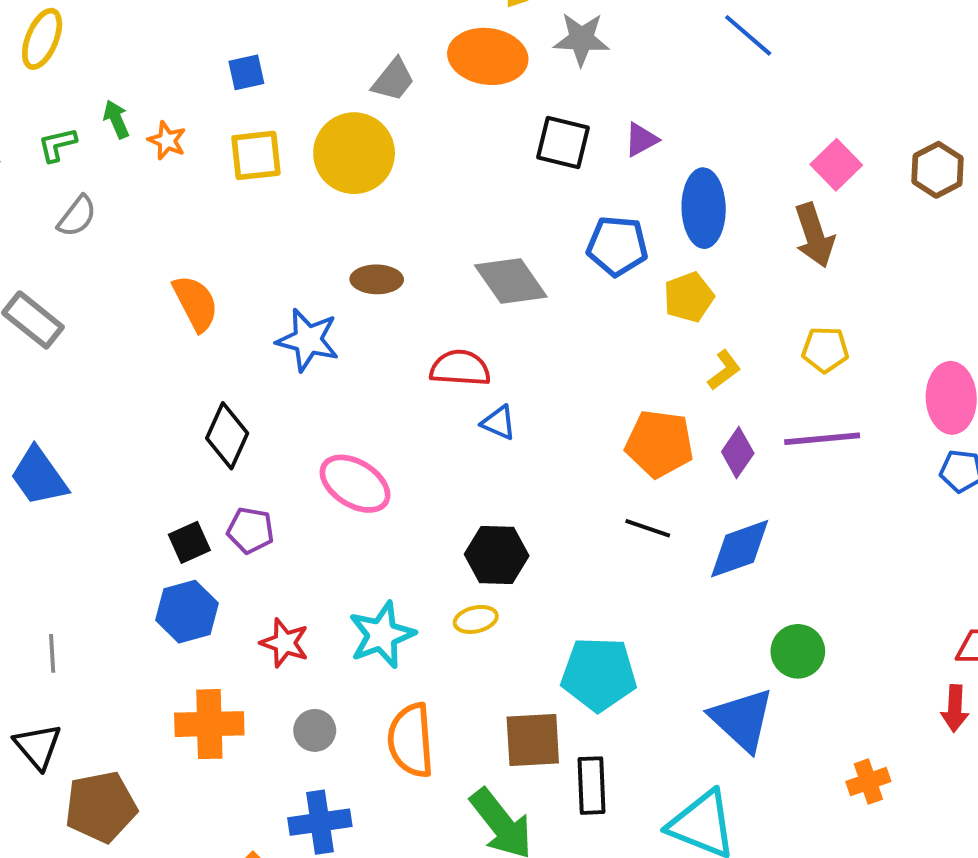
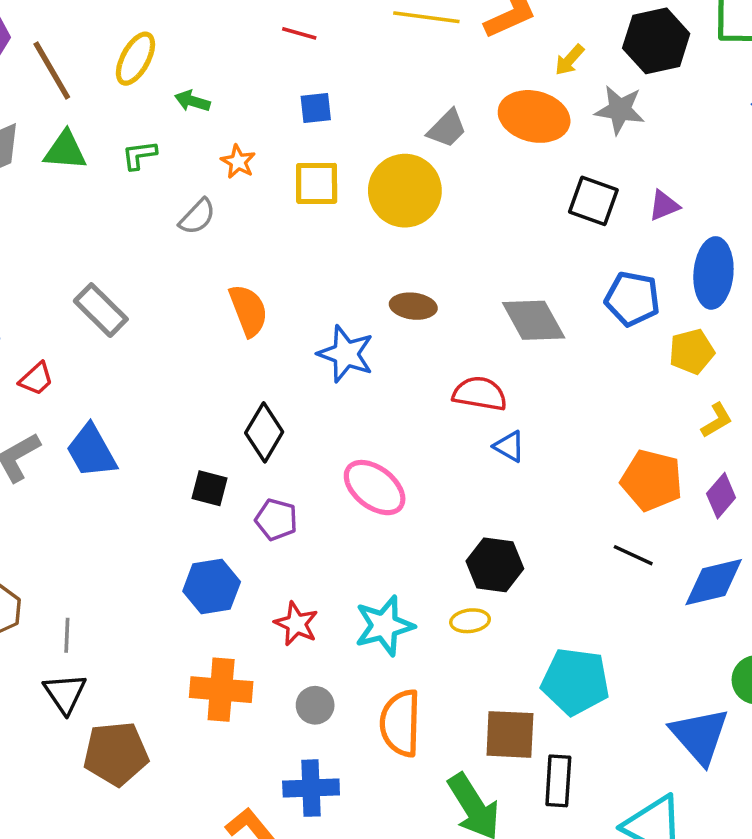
green arrow: (116, 119) -> (192, 101), moved, turned -56
gray semicircle: (77, 216) -> (197, 217), moved
black square: (189, 542) -> (209, 488), moved, turned 33
gray line: (52, 653) -> (67, 635), moved

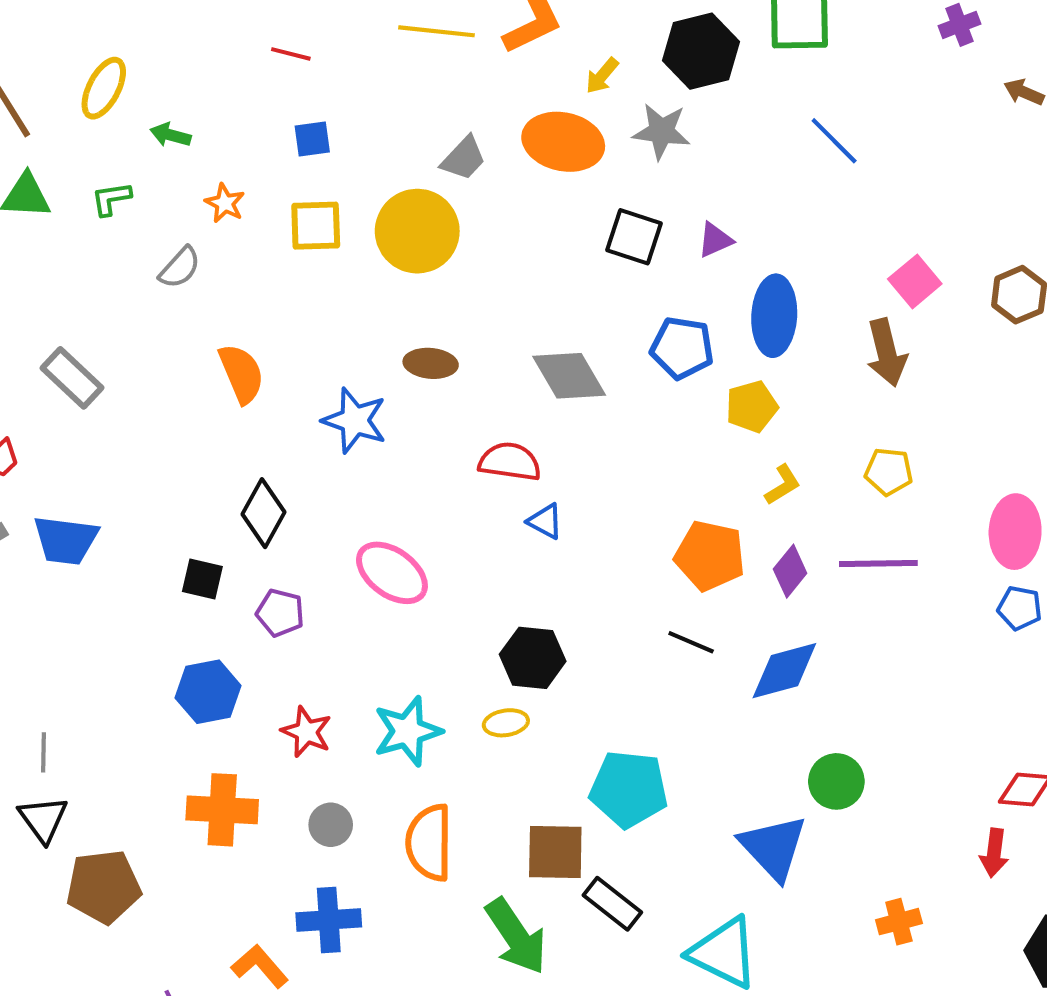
blue trapezoid: (91, 451) -> (66, 540), turned -52
black rectangle: (558, 781) -> (612, 904), turned -54

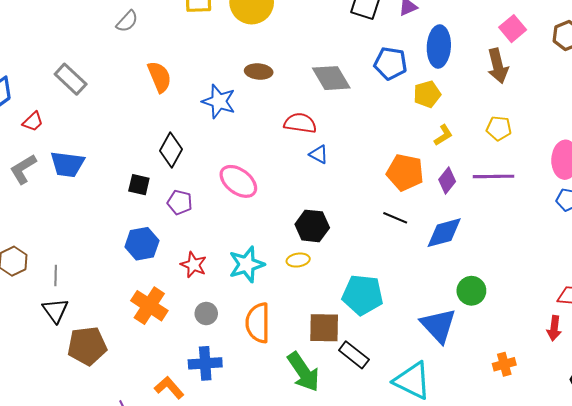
orange cross: (222, 810) -> (149, 306), turned 30

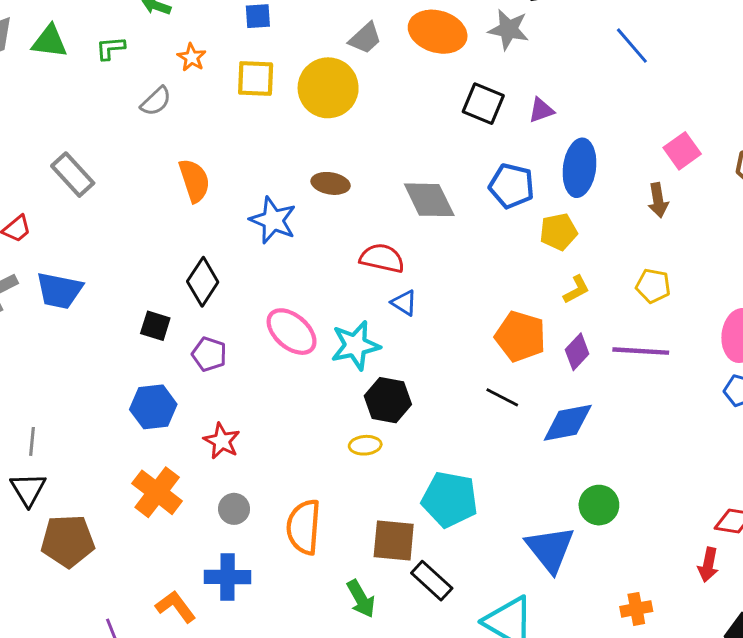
brown arrow: (498, 66) -> (658, 200), size x0.7
cyan star: (247, 264) -> (355, 345), moved
green arrow: (303, 372) -> (361, 599), size x0.7

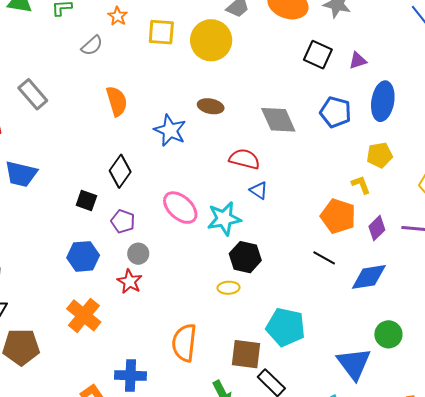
yellow pentagon: (558, 232) -> (380, 155), moved
yellow L-shape: (576, 289) -> (361, 185), moved, turned -85
gray circle: (234, 509) -> (138, 254), moved

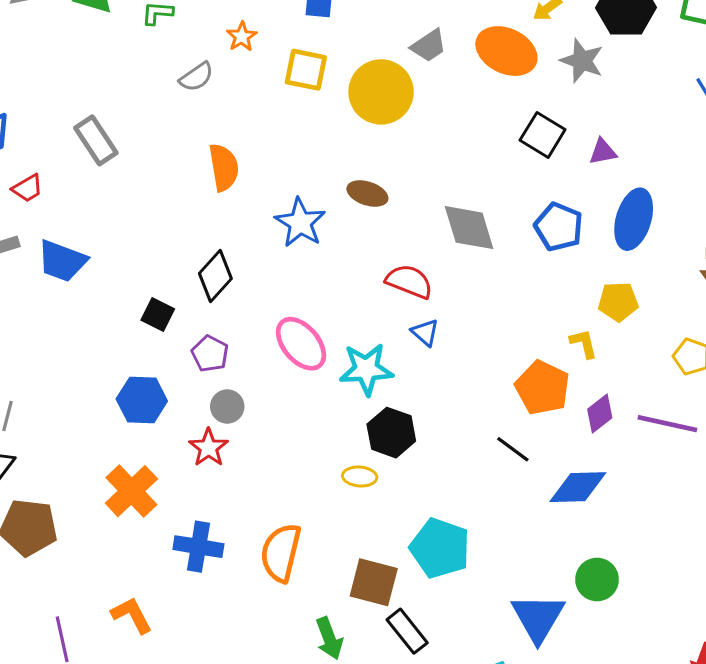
blue cross: (130, 376) -> (198, 547), moved

